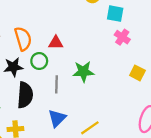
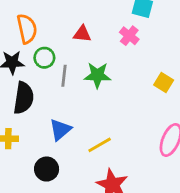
pink cross: (122, 37) -> (129, 36), moved
red triangle: (56, 43) -> (82, 34), moved
gray line: (56, 84) -> (64, 76), moved

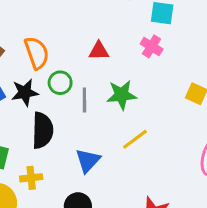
yellow line: (100, 145) -> (135, 139), moved

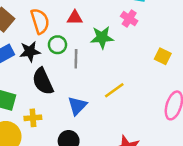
red triangle: (99, 51) -> (75, 18), moved
green star: (122, 95) -> (102, 37), moved
black semicircle: (43, 130) -> (43, 81), turned 152

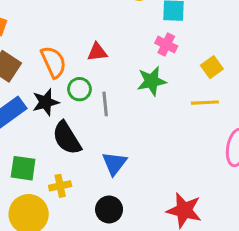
green star: (102, 37) -> (152, 81), moved
yellow square: (163, 56) -> (212, 67), moved, turned 35
yellow line: (114, 90) -> (205, 103), moved, turned 40

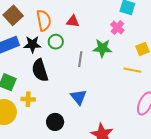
gray line: (105, 104) -> (80, 59), moved
blue triangle: (114, 163) -> (79, 97), moved, turned -30

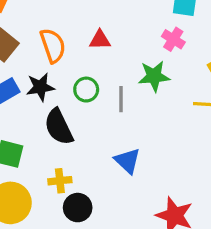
green circle: (56, 42) -> (86, 90), moved
yellow cross: (28, 99) -> (60, 181), moved
black circle: (55, 122) -> (78, 208), moved

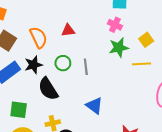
green star: (154, 76) -> (119, 47), moved

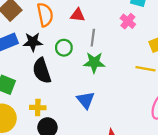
green star: (119, 47) -> (94, 62), moved
gray line: (86, 67) -> (93, 38), moved

